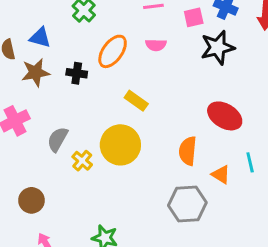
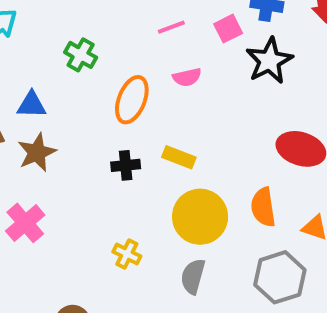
black cross: (77, 73) -> (126, 165), moved
gray semicircle: (58, 139) -> (193, 276), moved
yellow circle: (120, 145) -> (200, 217), moved

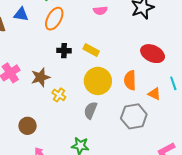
orange ellipse: (132, 100) -> (54, 19), moved
brown star: (37, 152) -> (40, 77), moved

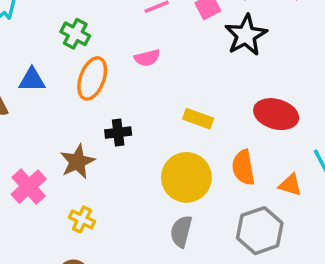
pink semicircle: (100, 11) -> (147, 58), moved
yellow rectangle: (91, 50) -> (198, 119), moved
brown star: (40, 77) -> (77, 162), moved
yellow cross: (59, 95) -> (82, 219), moved

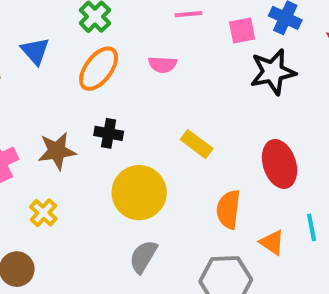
blue triangle: (32, 80) -> (35, 51), turned 32
red ellipse: (276, 114) -> (279, 164), turned 39
yellow circle: (186, 177) -> (139, 193), moved

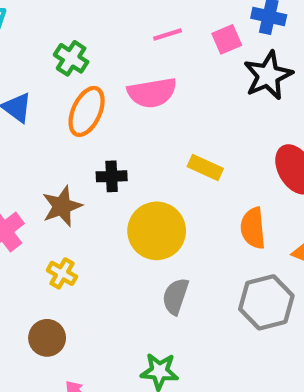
pink semicircle: (163, 65) -> (152, 93), size x1.6

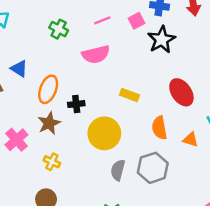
green cross: (71, 58) -> (59, 29), moved
orange ellipse: (87, 111) -> (48, 89), moved
gray hexagon: (266, 302) -> (153, 168), moved

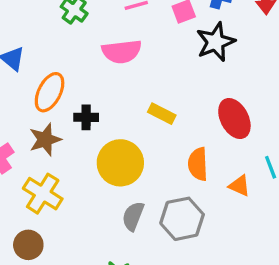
yellow cross: (52, 162) -> (43, 194), size x1.6

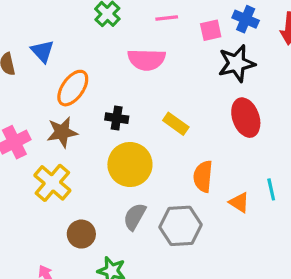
black cross: (86, 117) -> (117, 118), moved
red ellipse: (234, 119) -> (246, 118), moved
brown circle: (28, 245) -> (81, 234), moved

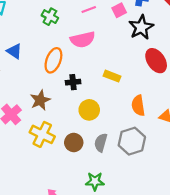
orange ellipse: (73, 88) -> (53, 60), moved
yellow circle: (130, 165) -> (89, 110), size x0.7
brown circle: (81, 234) -> (74, 143), moved

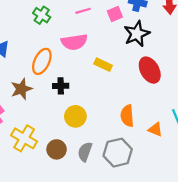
yellow rectangle: (112, 76) -> (103, 65), moved
brown star: (40, 100) -> (21, 89), moved

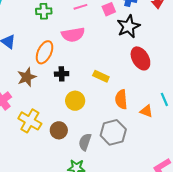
green cross: (42, 15) -> (44, 11), turned -35
yellow rectangle: (103, 65) -> (101, 76), moved
gray semicircle: (85, 152) -> (85, 142), moved

